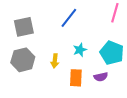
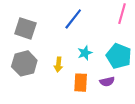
gray square: (24, 27) -> (25, 28), turned 30

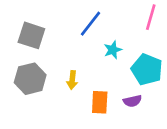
cyan star: (85, 53) -> (113, 50), moved

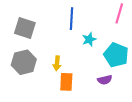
blue line: (90, 24) -> (72, 19), turned -35
orange rectangle: (100, 102) -> (66, 82), moved

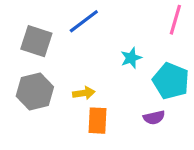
blue line: (72, 19) -> (84, 21), moved, turned 50
yellow arrow: (57, 63) -> (84, 93), turned -104

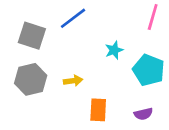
purple semicircle: (154, 118) -> (143, 114), moved
orange rectangle: (98, 121) -> (98, 110), moved

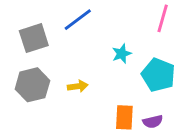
gray square: (32, 36) -> (34, 38), turned -36
orange rectangle: (98, 110) -> (124, 117), moved

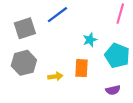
yellow arrow: (78, 86) -> (55, 76), moved
orange rectangle: (124, 117) -> (82, 68), moved

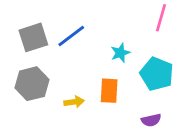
blue line: (57, 15) -> (71, 36), moved

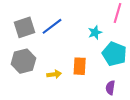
cyan star: (120, 53) -> (95, 32), moved
purple semicircle: (151, 120) -> (110, 88), turned 112

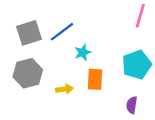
cyan star: (95, 32) -> (83, 52), moved
cyan pentagon: (114, 54) -> (137, 65), turned 30

